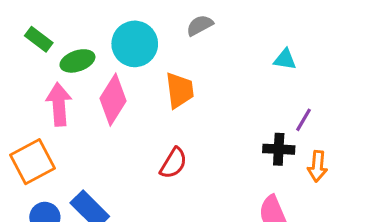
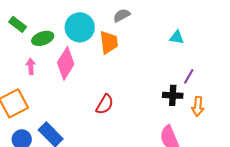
orange trapezoid: (180, 90) -> (109, 42), moved
pink arrow: (59, 104) -> (31, 66), size x0.6

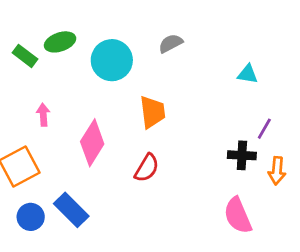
green ellipse: (43, 38) -> (60, 42), moved
orange trapezoid: (109, 42) -> (152, 112), moved
pink diamond: (66, 63) -> (92, 143), moved

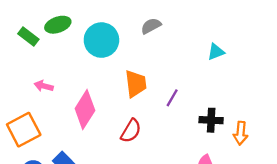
cyan triangle: (248, 74) -> (216, 52), turned -30
pink arrow: (43, 115) -> (44, 86), turned -72
purple line: (264, 129) -> (172, 98), moved

